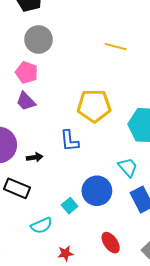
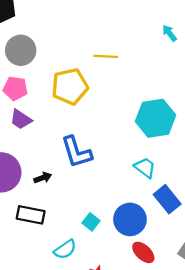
yellow line: (116, 47) -> (106, 56), moved
yellow pentagon: (94, 106) -> (70, 87), moved
blue L-shape: (69, 141) -> (76, 152), size x1.4
blue circle: (97, 191) -> (130, 219), moved

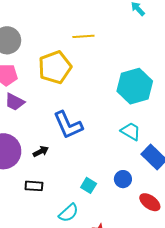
black rectangle: (31, 215) -> (34, 186), size x0.7
blue circle: (130, 219) -> (123, 179), size x0.6
red ellipse: (143, 252) -> (150, 202), moved

